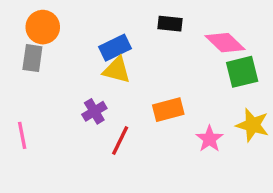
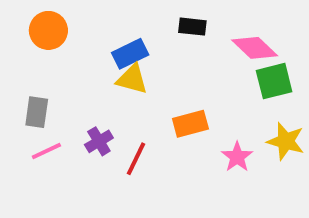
gray rectangle: (32, 58) -> (37, 112), moved
purple cross: (94, 111) -> (99, 141), moved
pink line: (22, 135) -> (46, 151), moved, turned 76

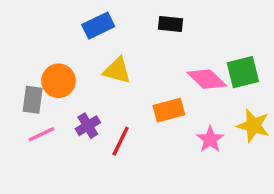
orange circle: (48, 30) -> (59, 81), moved
pink diamond: (255, 48) -> (207, 79), moved
blue rectangle: (130, 54) -> (98, 26), moved

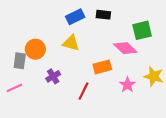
blue rectangle: (98, 26) -> (75, 17), moved
green square: (243, 72) -> (142, 30), moved
pink line: (41, 134) -> (14, 88), moved
red line: (121, 141) -> (83, 91), moved

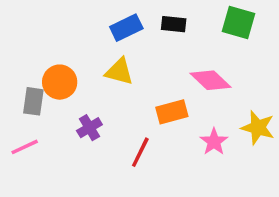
green square: (142, 30) -> (239, 22), moved, turned 30

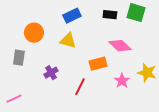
black rectangle: (174, 24) -> (110, 15), moved
orange circle: (60, 82) -> (34, 33), moved
pink line: (25, 147) -> (14, 99), moved

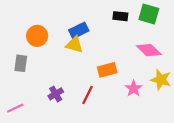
blue rectangle: (72, 16) -> (79, 30), moved
pink diamond: (120, 46) -> (149, 50), moved
purple cross: (51, 73) -> (56, 94), moved

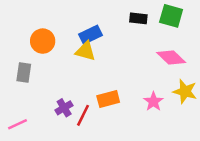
orange rectangle: (107, 70) -> (108, 99), moved
red line: (88, 95) -> (83, 115), moved

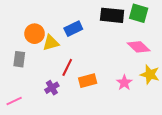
black rectangle: (138, 18) -> (112, 15), size x1.6
yellow triangle: (85, 51) -> (51, 43), moved, turned -30
red line: (83, 115) -> (67, 67), moved

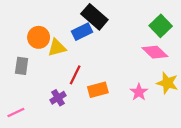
green square: (139, 13) -> (161, 26), moved, turned 30
black rectangle: (112, 15) -> (94, 17), moved, turned 35

